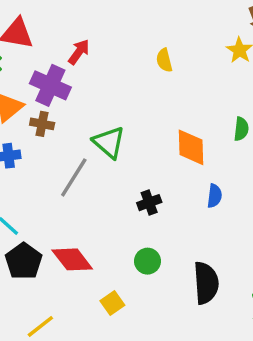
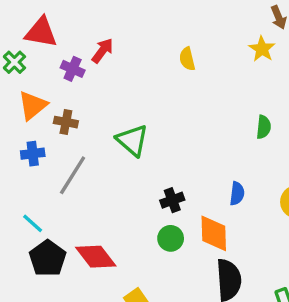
purple cross: (50, 85) -> (73, 69), moved, size x0.6
orange diamond: (191, 147) -> (214, 233), moved
gray line: (74, 177) -> (73, 175), moved
green circle: (147, 261) -> (171, 238), moved

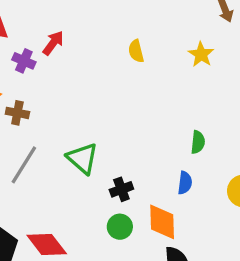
yellow star: (262, 49) -> (201, 54), moved
green semicircle: (264, 127) -> (198, 142), moved
green triangle: (132, 140) -> (82, 158), moved

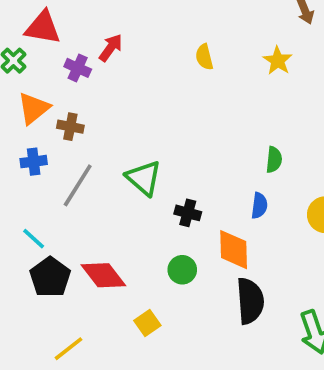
black cross: (121, 189) -> (188, 213), turned 35
green circle: (120, 227) -> (182, 270), moved

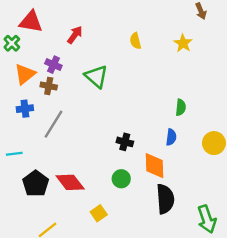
purple cross: (78, 68) -> (53, 65), moved
green triangle: (144, 178) -> (96, 76), moved
cyan line: (34, 239) -> (14, 154), moved, turned -49

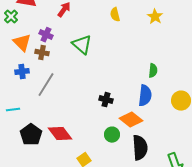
orange triangle: (25, 74) -> (22, 43), turned -36
blue semicircle: (171, 137) -> (145, 96), size x1.5
orange diamond: (155, 166) -> (131, 120), turned -50
green circle: (121, 179) -> (112, 135), moved

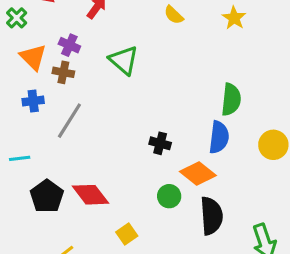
yellow semicircle: (115, 15) -> (174, 15), turned -32
green semicircle: (153, 71) -> (231, 99), size x1.5

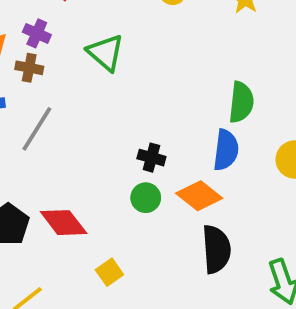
green circle: (169, 196) -> (146, 198), moved

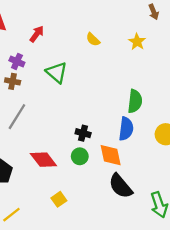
orange diamond: (199, 196) -> (111, 155), turned 40
red diamond: (64, 223) -> (43, 160), moved
black semicircle: (216, 249) -> (121, 186), turned 144

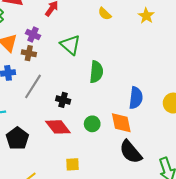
green semicircle: (135, 101) -> (96, 72), moved
black cross: (83, 133) -> (63, 100), moved
yellow square: (59, 199) -> (72, 164), turned 32

